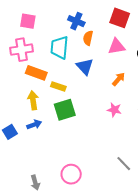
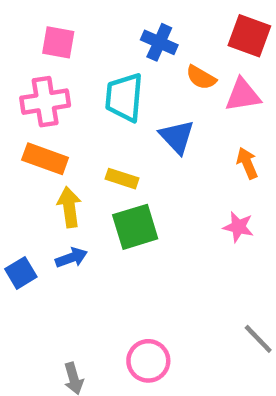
orange semicircle: (88, 38) -> (201, 78), moved, turned -72
orange rectangle: (36, 73) -> (45, 159), moved
orange arrow: (119, 79) -> (247, 163), turned -64

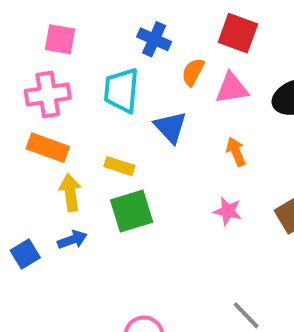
orange semicircle: (201, 78) -> (193, 72), turned 88

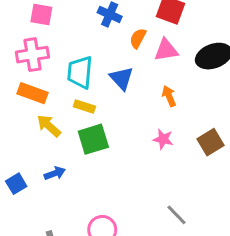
cyan trapezoid: (121, 90) -> (80, 72), moved
yellow arrow: (70, 193) -> (49, 126), turned -40
blue arrow: (72, 240) -> (55, 173), moved
blue square: (25, 254) -> (16, 184), moved

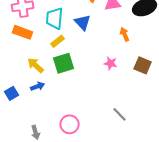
orange arrow: (169, 96) -> (125, 34), moved
yellow rectangle: (84, 107) -> (58, 41), turned -56
yellow arrow: (49, 126) -> (36, 65), moved
brown square: (211, 142) -> (143, 65), turned -36

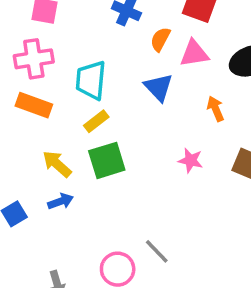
blue triangle: (83, 22) -> (159, 87), moved
gray line: (120, 114) -> (157, 251), moved

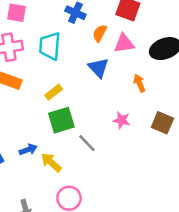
cyan trapezoid: (91, 80) -> (50, 46), moved
yellow arrow: (57, 164) -> (51, 162), moved
gray line: (157, 251) -> (87, 143), moved

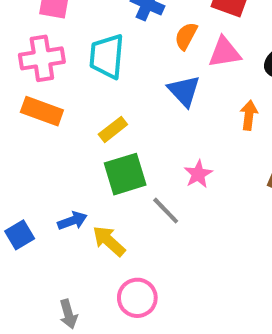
orange arrow: (139, 83) -> (249, 115), turned 30
pink star: (121, 120) -> (198, 174), moved, turned 30

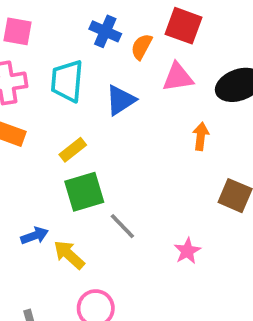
orange semicircle: (186, 36) -> (142, 47), moved
blue triangle: (184, 91) -> (121, 100), moved, turned 40
pink star: (198, 174) -> (187, 251), moved

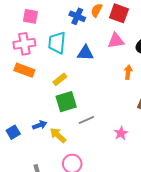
orange semicircle: (142, 47) -> (97, 10), moved
blue triangle: (121, 100) -> (85, 53), turned 36
gray line: (122, 226) -> (86, 120), turned -70

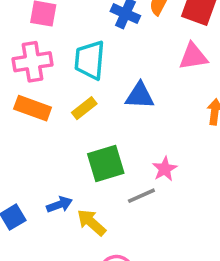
blue triangle: (85, 53) -> (140, 96), moved
yellow rectangle: (60, 79) -> (84, 108), moved
pink star: (121, 133) -> (165, 169), moved

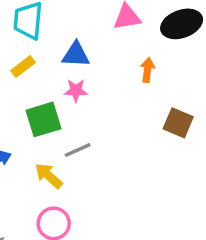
pink star: (165, 169) -> (76, 90), moved, turned 30
yellow arrow: (91, 222) -> (49, 176), moved

